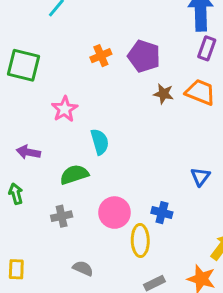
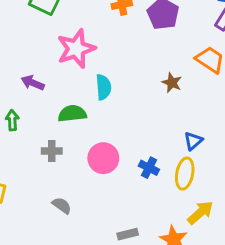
brown star: (163, 94) -> (172, 83), moved
pink star: (65, 109) -> (76, 49), size x1.5
yellow ellipse: (140, 240) -> (185, 174), moved

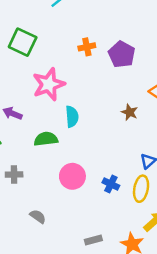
gray cross: (52, 151) -> (14, 174), moved

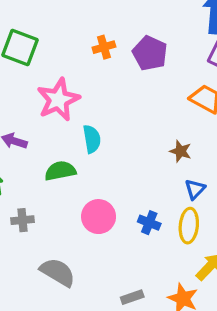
brown star: (130, 112) -> (181, 151), moved
gray semicircle: (38, 216) -> (58, 272), size x1.6

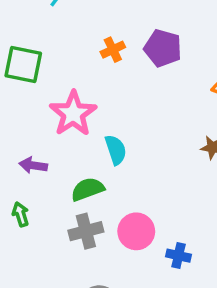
gray cross: (23, 220) -> (86, 231), moved, size x1.4
blue cross: (149, 223) -> (178, 256), moved

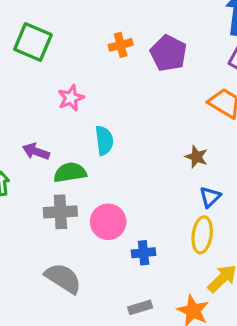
pink star: (73, 114) -> (71, 98), size x0.6
purple arrow: (33, 165) -> (36, 151), moved
blue cross: (178, 256) -> (144, 253), turned -30

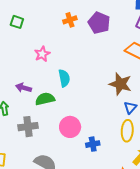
green square: (33, 42) -> (17, 22), size x0.6
brown star: (196, 157) -> (120, 84), size x1.6
gray cross: (60, 212) -> (28, 127), moved

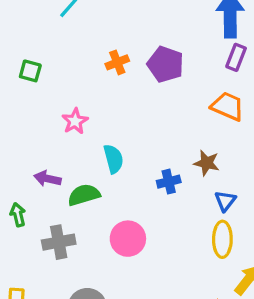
brown star: (120, 84) -> (207, 163), size x0.7
blue cross: (93, 144) -> (169, 182), moved

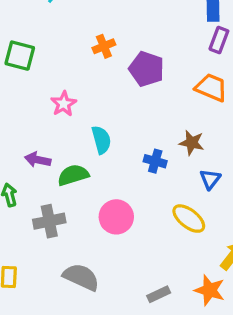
purple pentagon: (165, 64) -> (147, 69), moved
green square: (30, 71) -> (20, 56), size x1.4
blue cross: (169, 182) -> (155, 161), turned 30
yellow ellipse: (222, 239) -> (189, 219), moved, turned -52

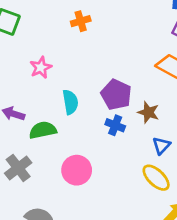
purple pentagon: (147, 69) -> (116, 95), moved
yellow ellipse: (189, 219) -> (156, 178), moved
gray cross: (49, 221) -> (18, 168), turned -32

